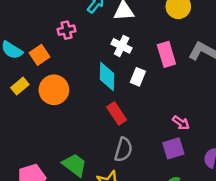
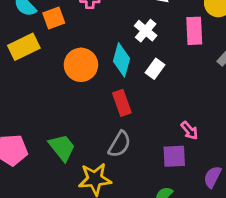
pink rectangle: (166, 54) -> (194, 31), moved
yellow rectangle: (20, 86) -> (24, 47), size x1.5
orange circle: (54, 90) -> (81, 65), moved

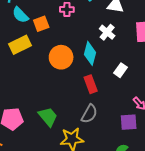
white rectangle: (155, 69) -> (120, 70), moved

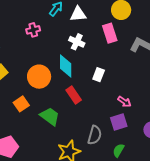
orange square: (41, 24) -> (21, 104), moved
gray semicircle: (89, 114) -> (95, 135), moved
green trapezoid: (48, 117) -> (50, 116), moved

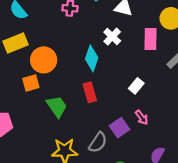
white rectangle: (99, 75) -> (136, 86), moved
orange circle: (39, 77) -> (44, 60), moved
purple square: (119, 122) -> (120, 128), moved, turned -36

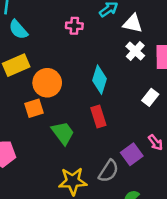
white cross: (112, 37) -> (135, 51), moved
white rectangle: (136, 86) -> (150, 97), moved

